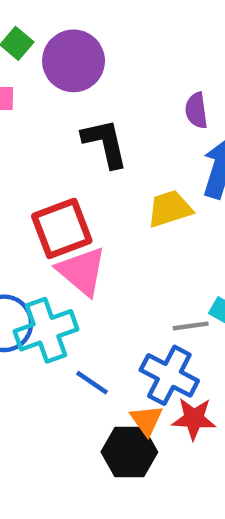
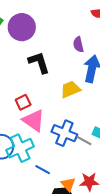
red square: (62, 228) -> (23, 102), size x0.6
gray line: (191, 326) -> (84, 141), turned 42
blue cross: (169, 375) -> (64, 133), moved

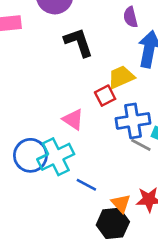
red square: (23, 102) -> (105, 96), moved
pink triangle: (34, 120) -> (73, 119), size x0.7
blue cross: (64, 133) -> (133, 121), moved, turned -30

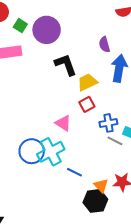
yellow trapezoid: (121, 77) -> (87, 82), moved
blue cross: (133, 121) -> (108, 123), size x0.7

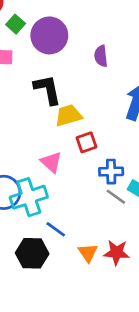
purple semicircle: (104, 44) -> (101, 56), moved
black L-shape: (66, 65) -> (47, 90), moved
yellow trapezoid: (87, 82) -> (68, 115), moved
black hexagon: (95, 201) -> (32, 253), moved

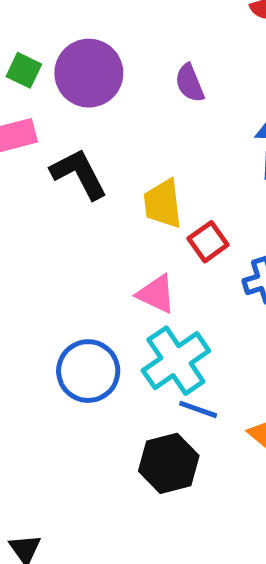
black L-shape: (47, 90) -> (79, 174), moved
yellow trapezoid: (68, 115) -> (163, 204), turned -64
cyan cross: (29, 197) -> (176, 361), moved

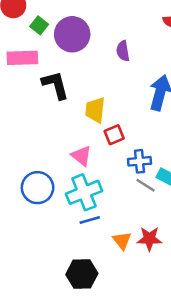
blue line: (198, 409) -> (90, 220), turned -48
black hexagon: (169, 463) -> (82, 274), moved

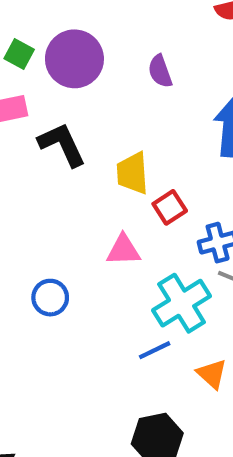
pink triangle: (81, 156) -> (123, 250), turned -30
blue circle: (38, 188) -> (50, 298), moved, size x0.7
cyan cross: (84, 192) -> (182, 303), moved

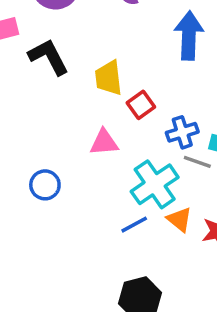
orange triangle: (212, 374) -> (179, 219), moved

